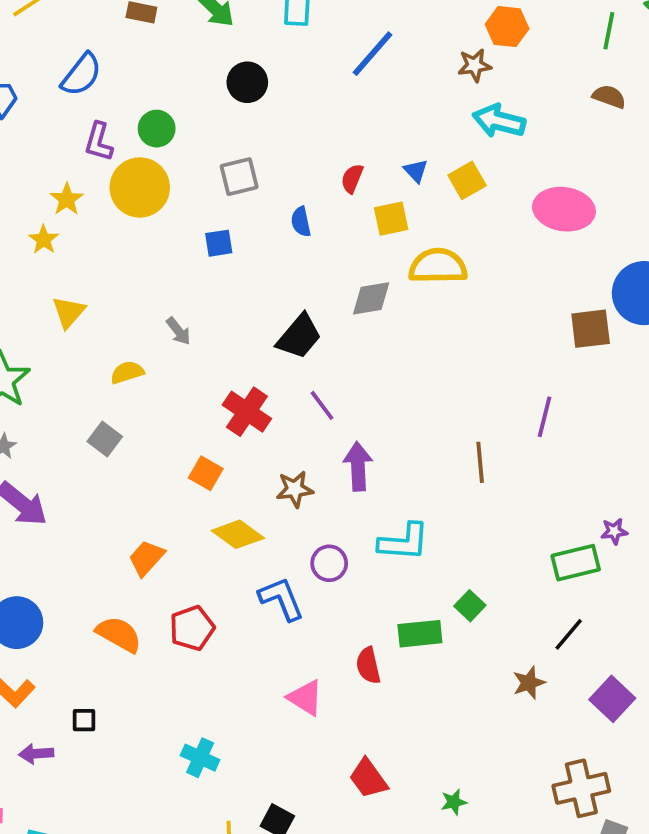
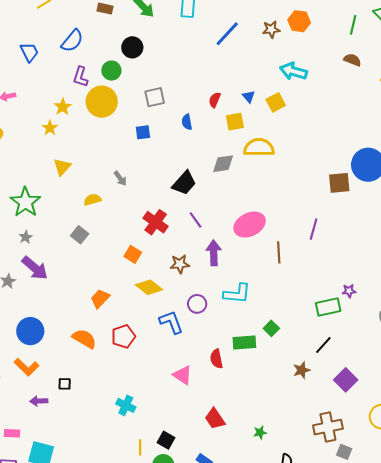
brown star: (474, 65) -> (271, 29), moved
black circle: (247, 82) -> (132, 47), moved
pink ellipse: (564, 209) -> (250, 225), moved, turned -36

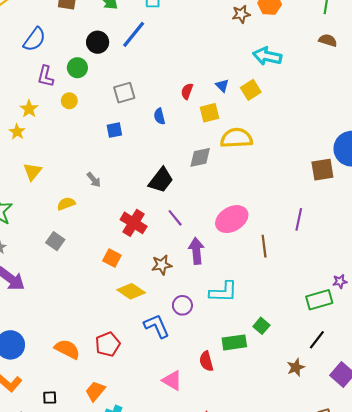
blue line: (227, 34) -> (134, 34), moved
yellow circle: (102, 102) -> (69, 101), size x0.5
orange trapezoid: (100, 299) -> (95, 391), moved

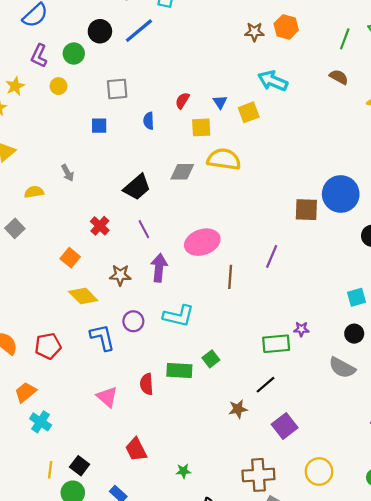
red cross: (134, 223) -> (100, 226), size x0.7

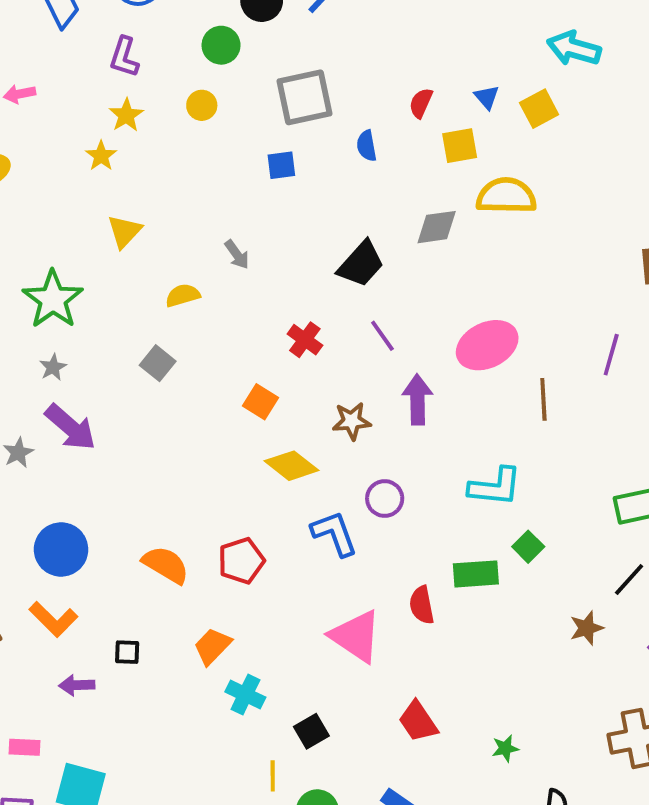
purple L-shape: (39, 56) -> (124, 57), moved
gray square: (117, 89) -> (304, 97), size x1.4
cyan L-shape: (179, 316) -> (495, 487), moved
pink triangle: (107, 397) -> (356, 636), size x1.4
black square: (80, 466) -> (311, 731), moved, turned 30

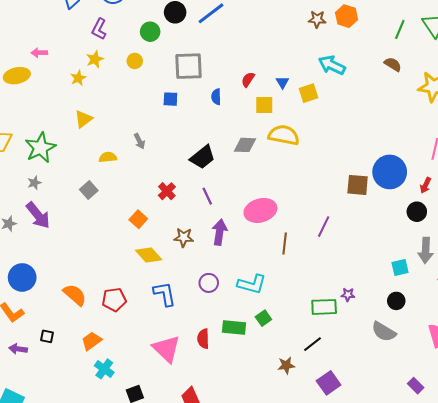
pink arrow: (20, 94) -> (39, 53), moved
purple circle: (385, 499) -> (209, 283), moved

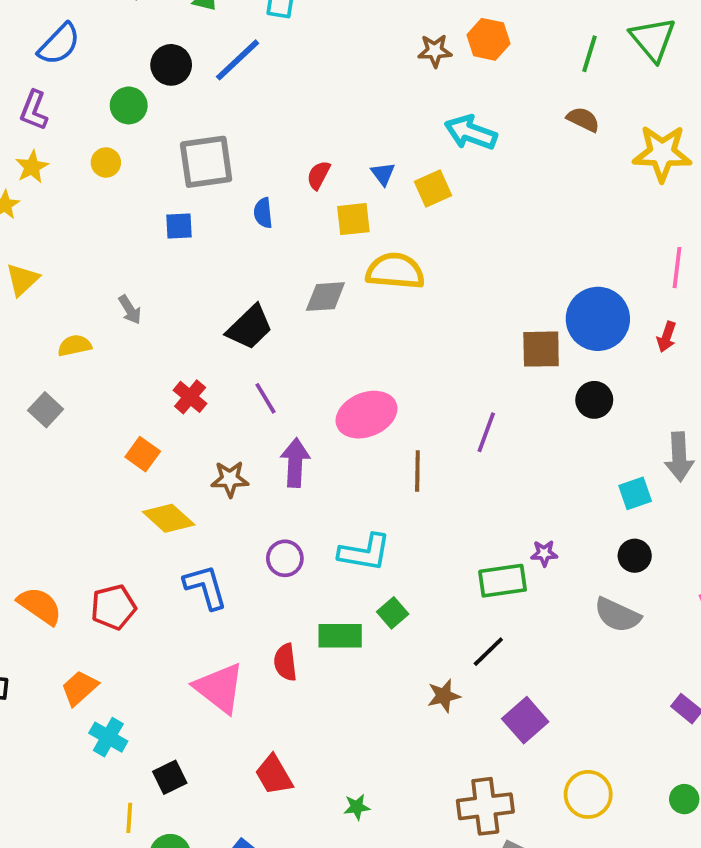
black circle: (417, 212) -> (594, 400), moved

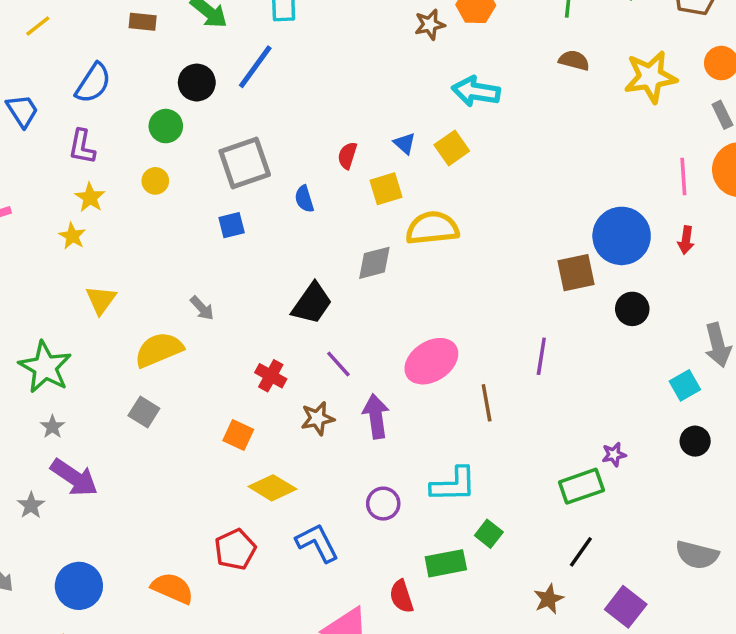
yellow semicircle: (75, 346) -> (159, 350), size x1.6
brown star: (230, 479) -> (317, 418), moved
red pentagon: (113, 607) -> (235, 549), moved
gray semicircle: (617, 615) -> (697, 555), moved

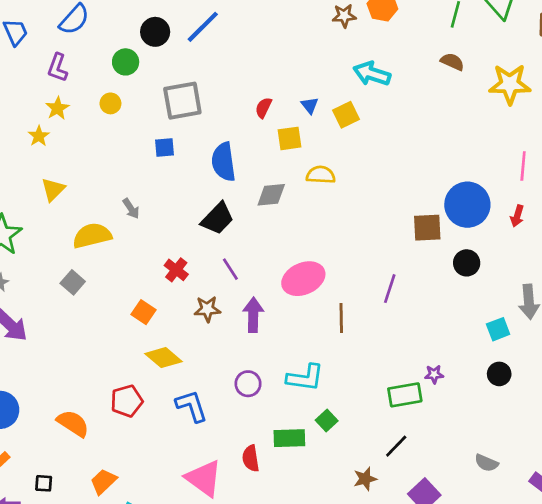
blue semicircle: (304, 199) -> (224, 162), moved, size x1.8
yellow semicircle: (432, 228) -> (321, 175), size x0.7
gray semicircle: (697, 555) -> (486, 463), size x0.7

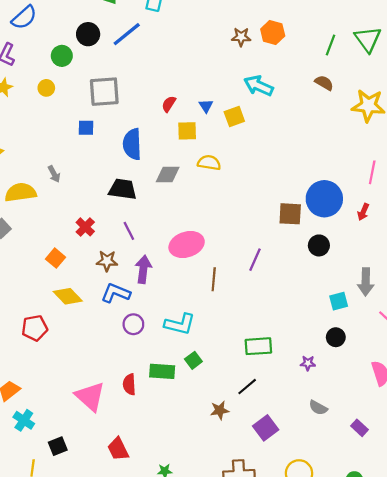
black trapezoid: (217, 219) -> (123, 189), turned -132
purple star: (434, 374) -> (308, 363), moved
blue L-shape: (192, 406) -> (116, 293), moved, turned -56

